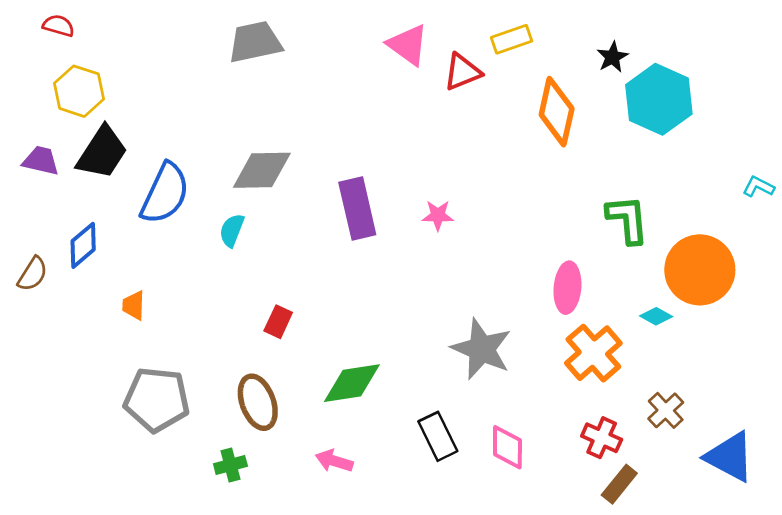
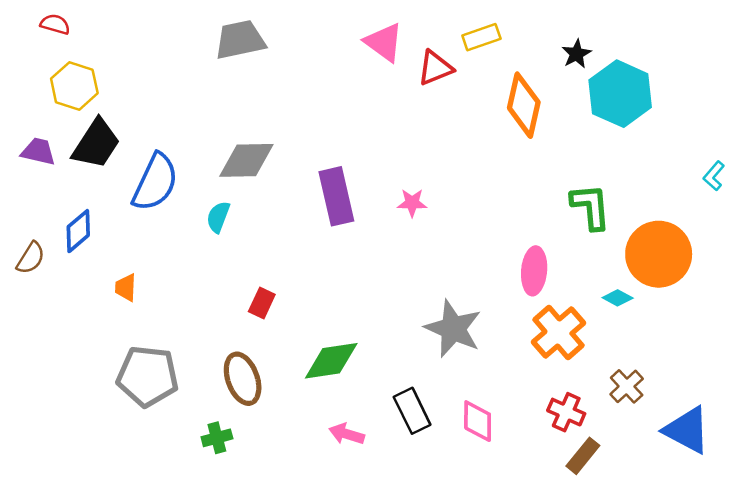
cyan L-shape: (758, 187) -> (714, 176), turned -76
pink arrow: (334, 461) -> (347, 434), moved

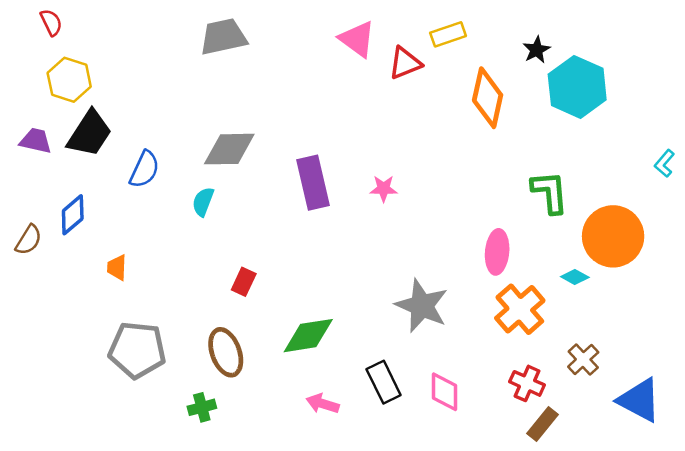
red semicircle: (55, 24) -> (51, 22), turned 48
blue semicircle: (155, 182) -> (144, 169), size x0.7

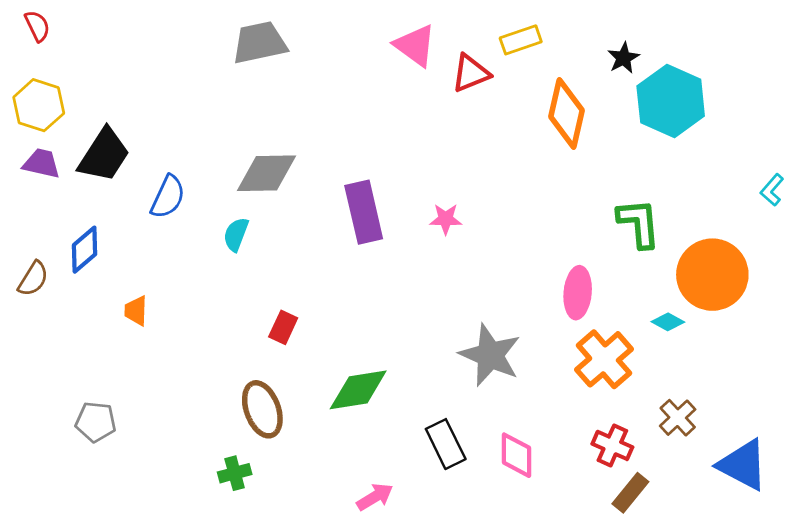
red semicircle: (51, 22) -> (37, 26), moved
yellow hexagon: (69, 80) -> (39, 105), moved
gray pentagon: (137, 350) -> (96, 422), moved, size x0.6
pink arrow: (323, 404) -> (375, 497), moved, turned 132

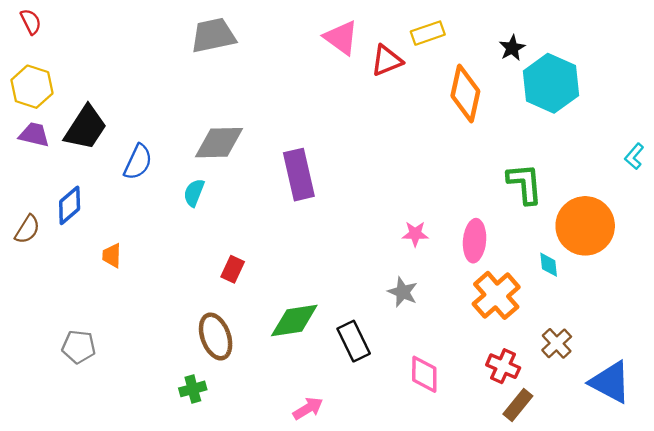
pink star: (446, 219) -> (415, 234), moved
cyan diamond: (668, 322) -> (549, 265), turned 55
gray star: (490, 355) -> (403, 292), size x0.6
black rectangle: (446, 444) -> (354, 341), moved

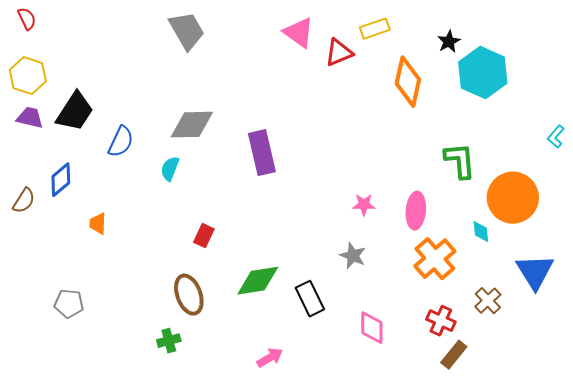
gray trapezoid: (213, 35) -> (187, 31), turned 72
blue triangle: (610, 382) -> (535, 272), moved, turned 30

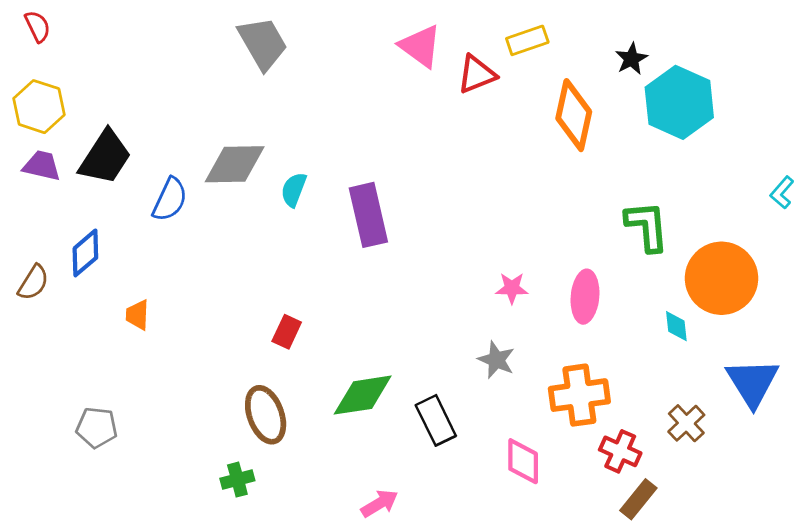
gray diamond: (192, 125) -> (235, 164), moved
cyan semicircle: (170, 169) -> (294, 190), moved
orange cross: (435, 259) -> (579, 395), moved, turned 33

